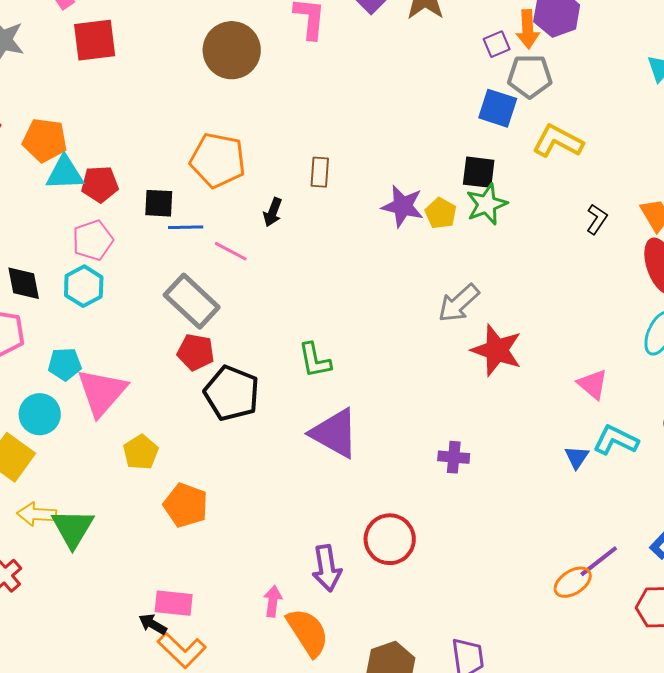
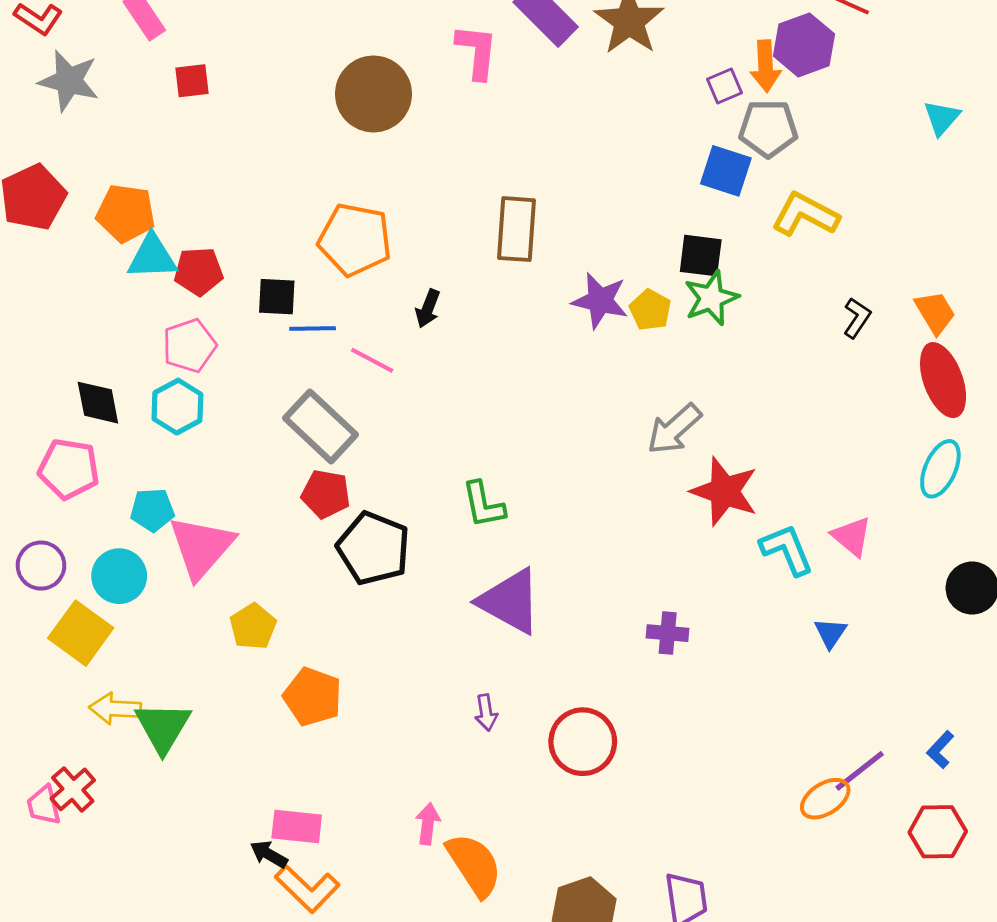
red square: (95, 40) -> (192, 81), size x0.6
brown rectangle: (320, 172) -> (517, 229), moved, size x1.6
cyan L-shape: (616, 440) -> (787, 550), moved, turned 42
purple arrow: (327, 568) -> (486, 713), moved, size x0.6

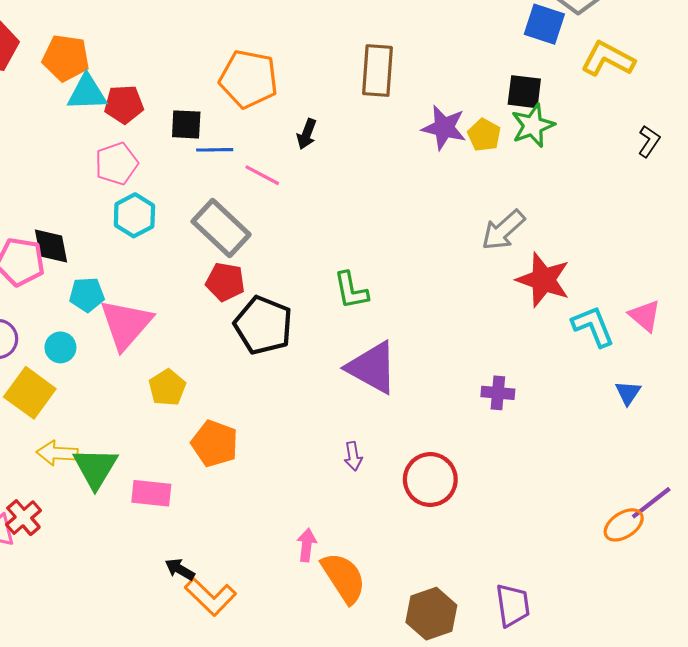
black diamond: (98, 403) -> (51, 246), moved
cyan hexagon: (177, 407) -> (134, 215), moved
cyan circle: (119, 576) -> (60, 347), size x0.7
pink rectangle: (297, 826) -> (151, 493), moved

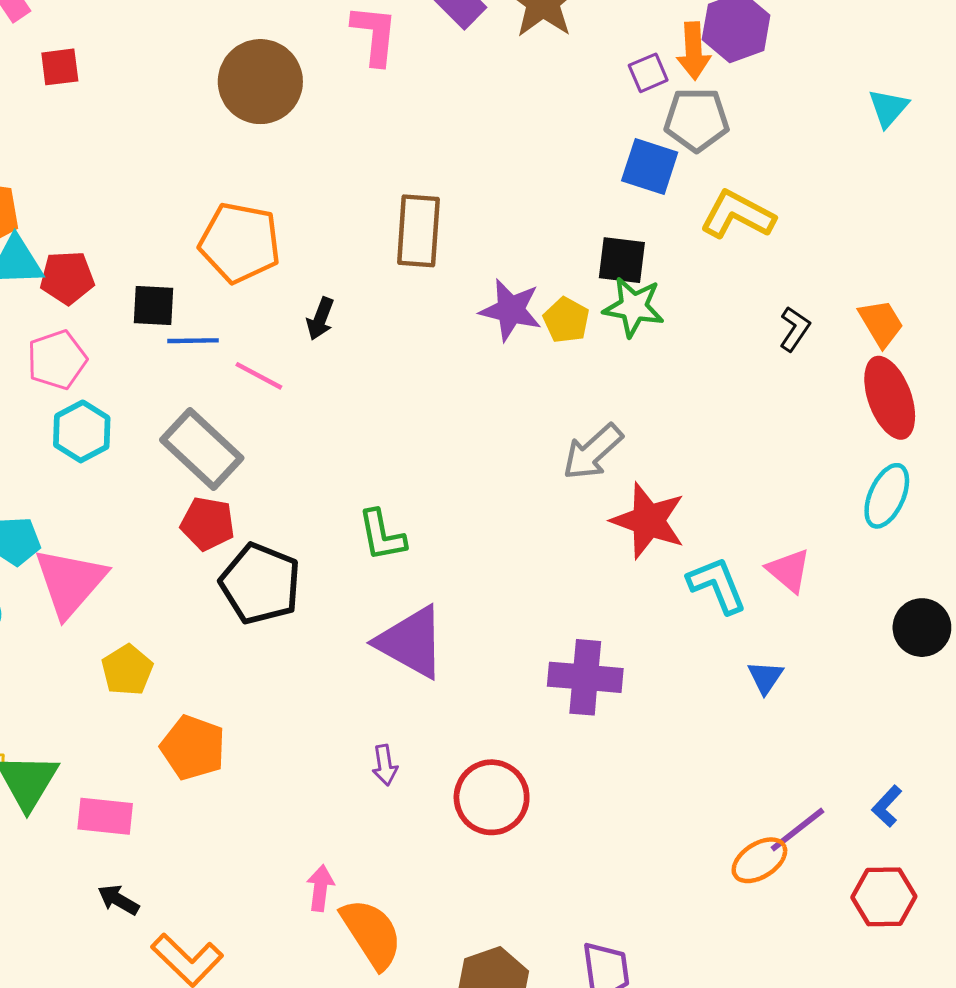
green star: (533, 126) -> (634, 307), turned 30
purple cross: (498, 393) -> (585, 677), size x1.6
black arrow: (180, 569) -> (118, 900), moved

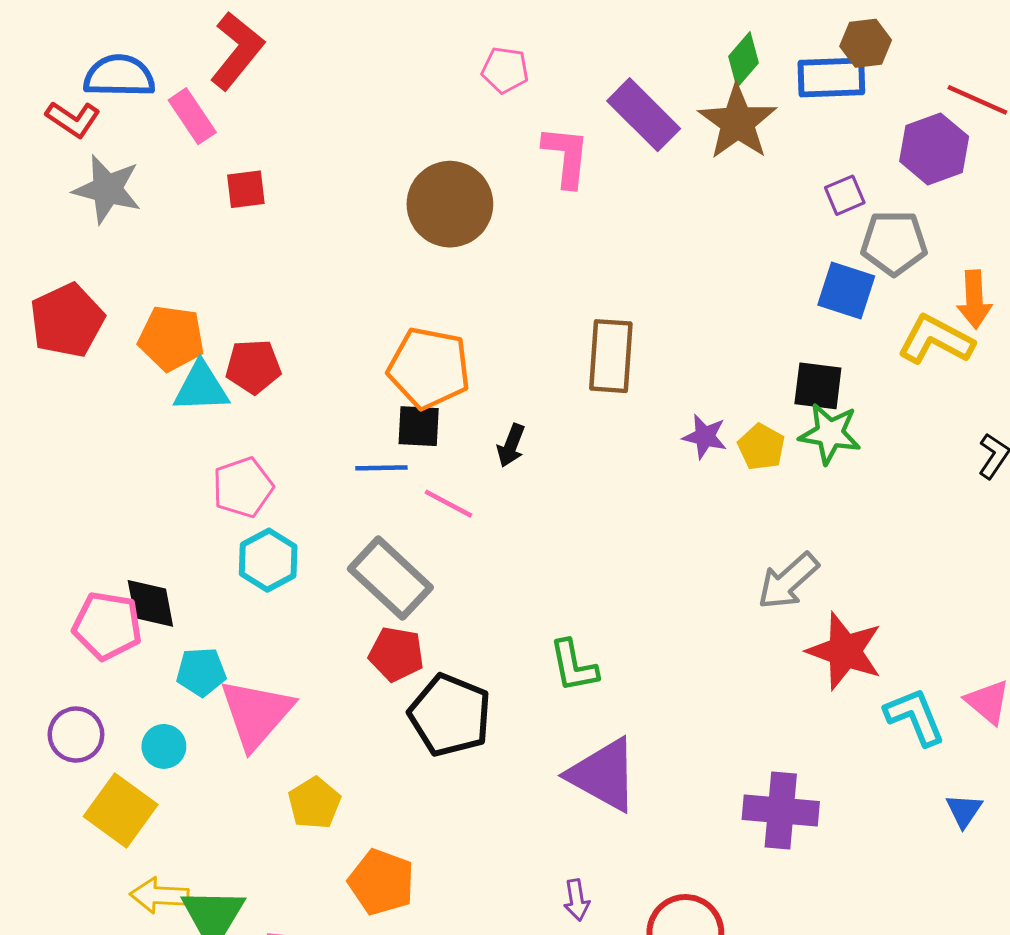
orange arrow: (694, 51) -> (974, 299), moved
red pentagon: (67, 278) -> (253, 367), moved
black square: (153, 306) -> (419, 426), moved
purple star: (511, 310) -> (705, 437), size x0.7

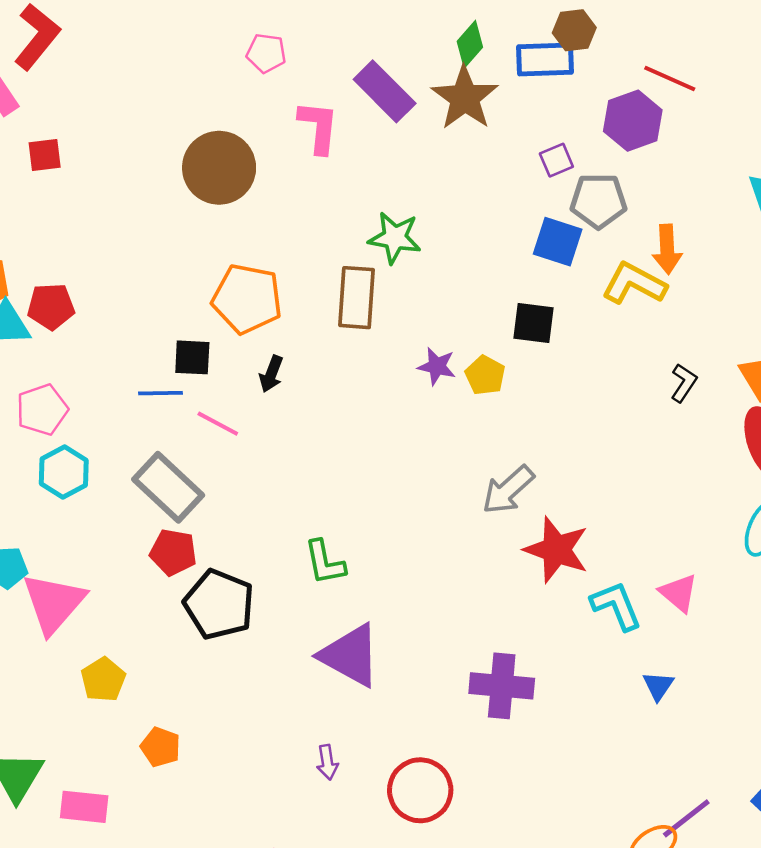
orange pentagon: (429, 368) -> (247, 299), moved
green star: (830, 434) -> (395, 238), moved
orange pentagon: (381, 882) -> (160, 747), size x0.7

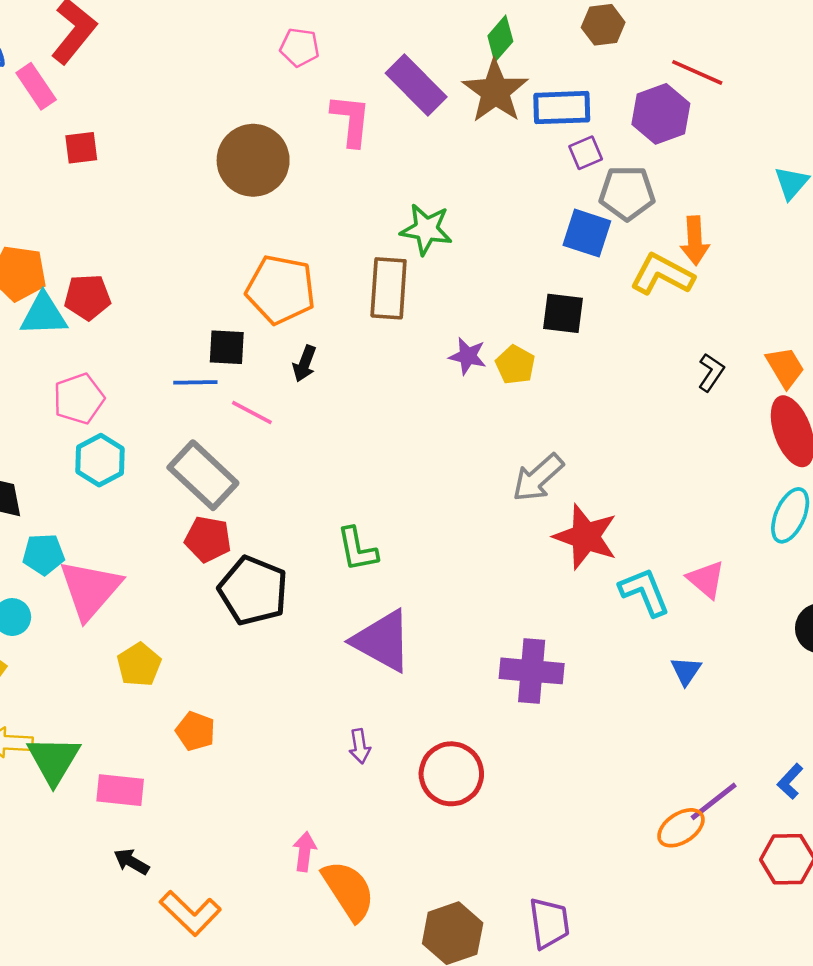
blue rectangle: (545, 60) -> (562, 108), moved

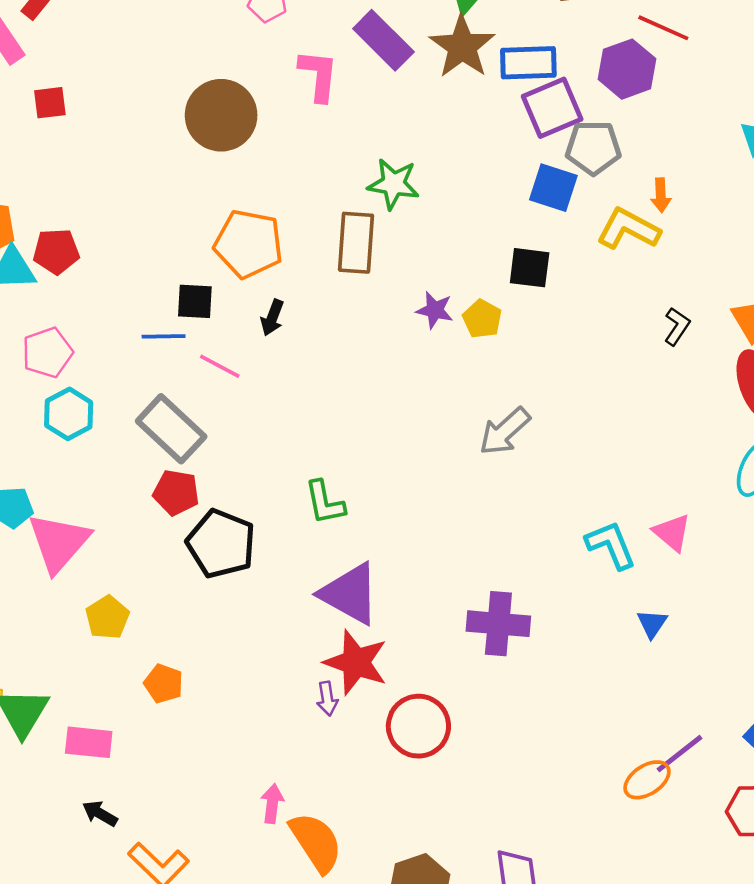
purple square: (586, 153) -> (552, 108), size x1.8
orange arrow: (695, 241) -> (661, 195), size x0.7
red star: (586, 537) -> (356, 662), moved

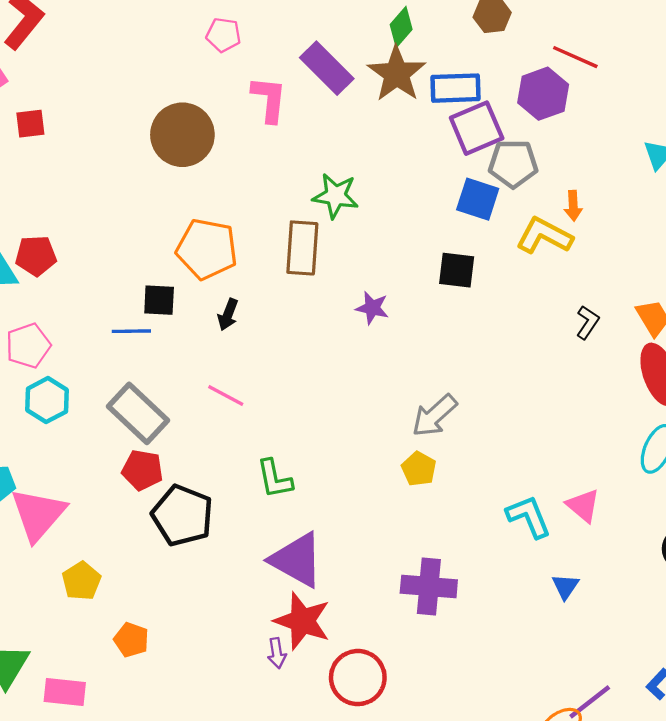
yellow pentagon: (482, 319) -> (419, 469), moved
pink line: (220, 366) -> (226, 396), moved

